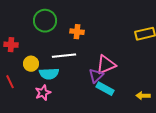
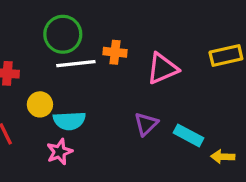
white line: (64, 56) -> (76, 64), moved
pink triangle: (106, 65) -> (162, 69), moved
cyan rectangle: (105, 89) -> (188, 135), moved

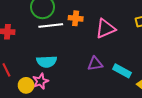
yellow circle: (40, 104) -> (26, 85), moved
purple triangle: (146, 124) -> (95, 64), turned 35

